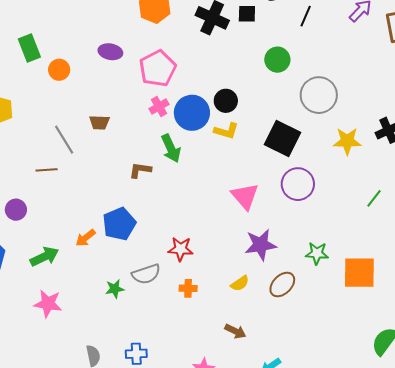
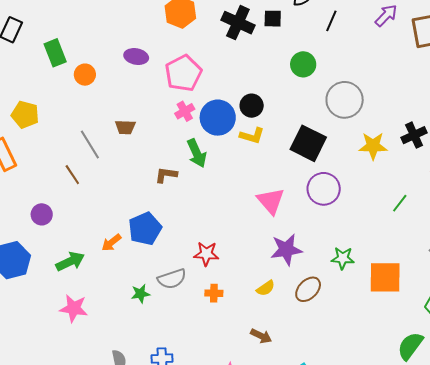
brown line: (47, 170) -> (72, 175), turned 60

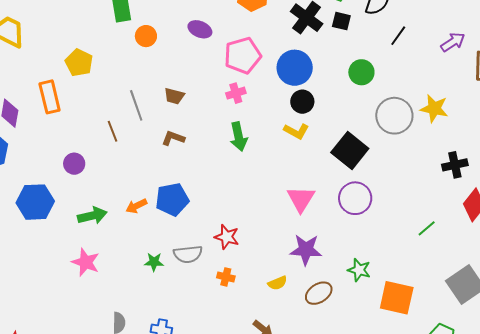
blue circle: (218, 118) -> (295, 68), moved
yellow star: (373, 146) -> (434, 109), moved
brown L-shape: (166, 175) -> (173, 138), moved

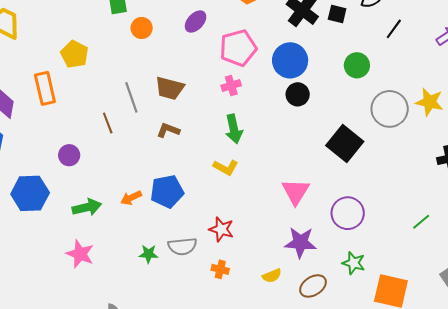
purple ellipse: (200, 29) -> (196, 22), turned -70
brown trapezoid: (174, 96) -> (170, 88), size x1.4
yellow L-shape: (296, 131) -> (226, 167), moved
purple circle: (355, 198) -> (348, 213), moved

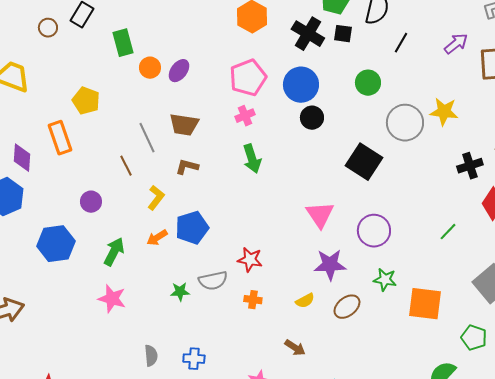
purple ellipse: (196, 22) -> (179, 71), moved
yellow L-shape: (226, 167) -> (156, 198), moved, turned -75
green arrow: (87, 207) -> (114, 252), turned -44

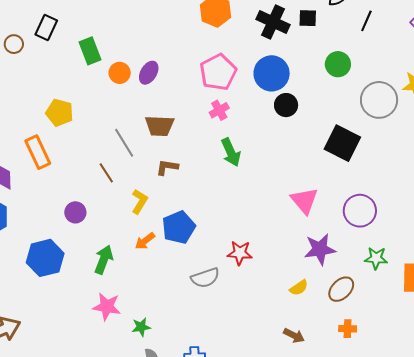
green star: (180, 292) -> (141, 327), moved
orange cross: (253, 300) -> (348, 329), moved

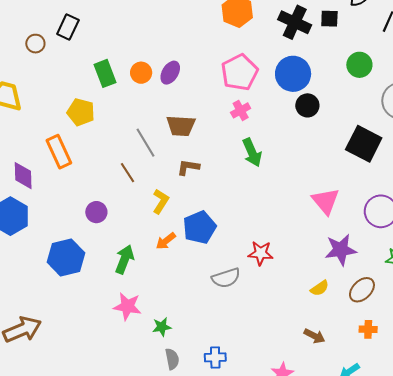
green rectangle: (90, 51) -> (105, 73), moved

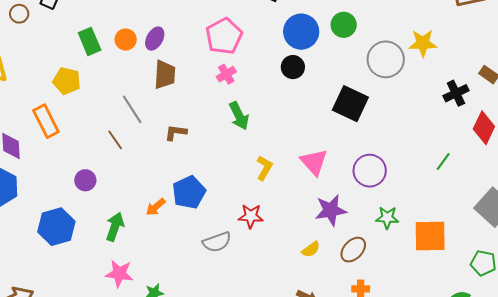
blue circle: (293, 74) -> (301, 32), moved
brown trapezoid: (181, 126) -> (165, 75), moved, turned -88
yellow L-shape: (161, 201) -> (264, 168), moved

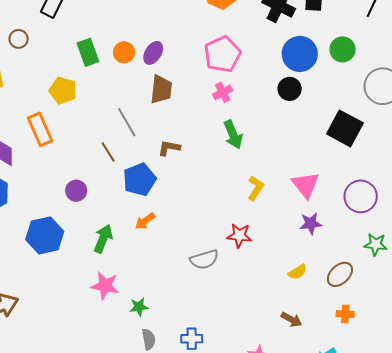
brown circle: (19, 14) -> (19, 39), moved
blue pentagon: (189, 192) -> (139, 179), moved
purple star: (331, 210) -> (311, 224), moved, size x0.7

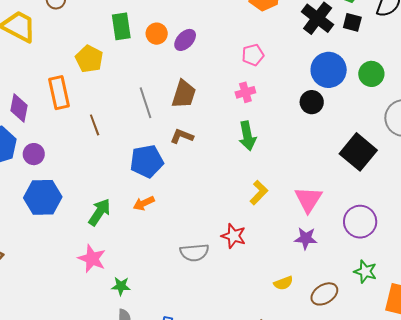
pink pentagon: (223, 54) -> (253, 55), size x0.6
brown trapezoid: (161, 89) -> (184, 94), moved
brown line: (108, 152) -> (95, 125), moved
purple circle: (76, 191) -> (34, 154), moved

